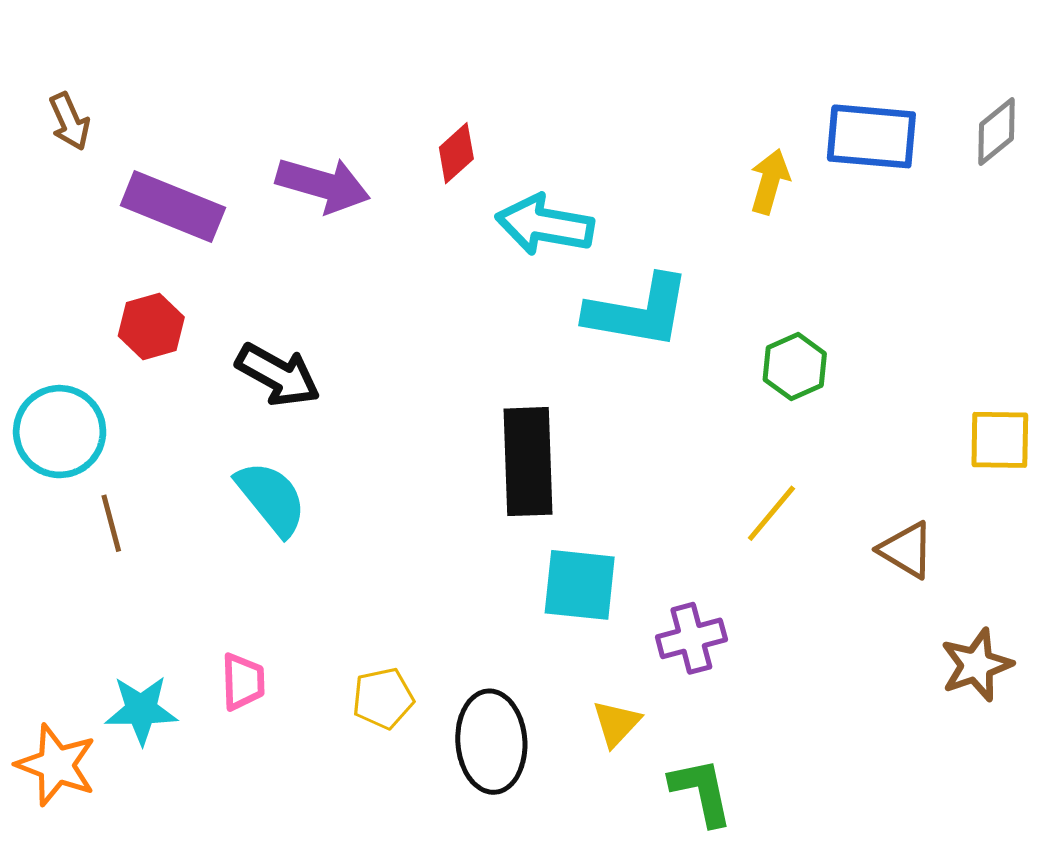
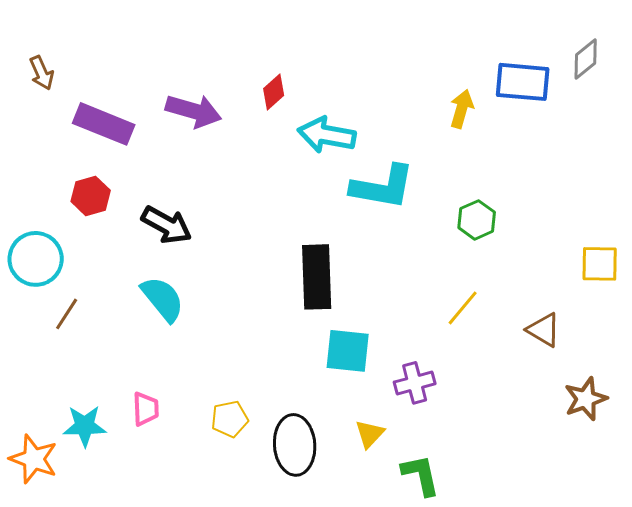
gray diamond: (996, 131) -> (586, 59), moved
brown line: (111, 523) -> (67, 314), turned 48

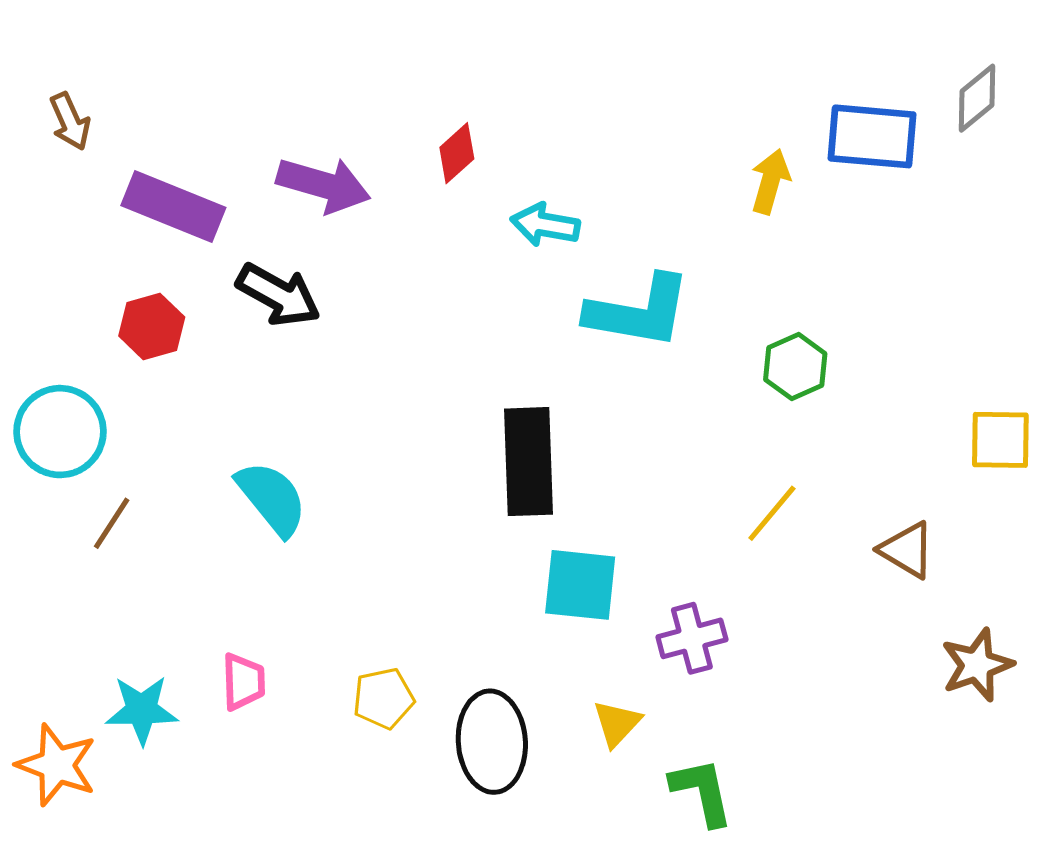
cyan arrow: (327, 135) -> (545, 225), size x0.7
black arrow: (167, 225) -> (278, 295), moved

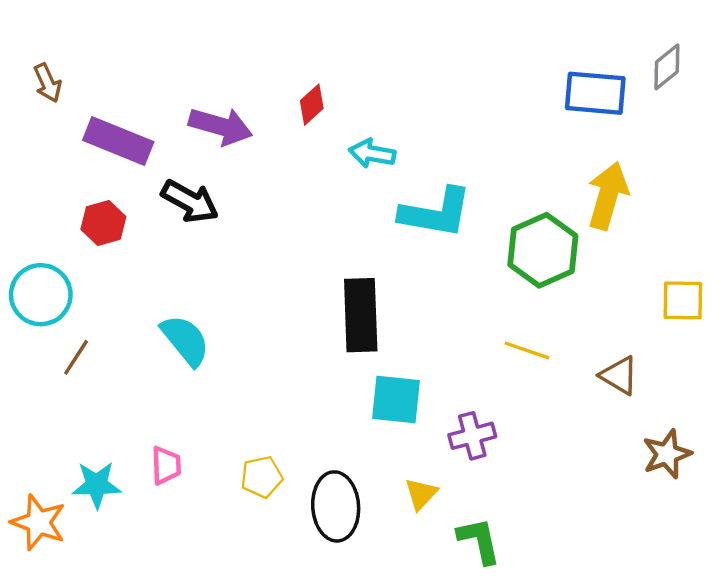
yellow arrow: (770, 181) -> (608, 196), moved, size x1.5
green hexagon: (795, 367) -> (543, 250), size x1.6
yellow line: (772, 513) -> (527, 350), turned 69

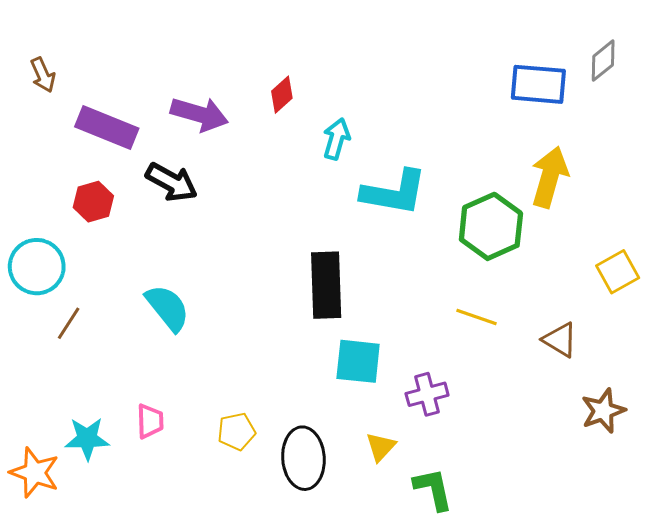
cyan arrow: (372, 154) -> (336, 139), turned 96
yellow square: (683, 300) -> (618, 272), turned -30

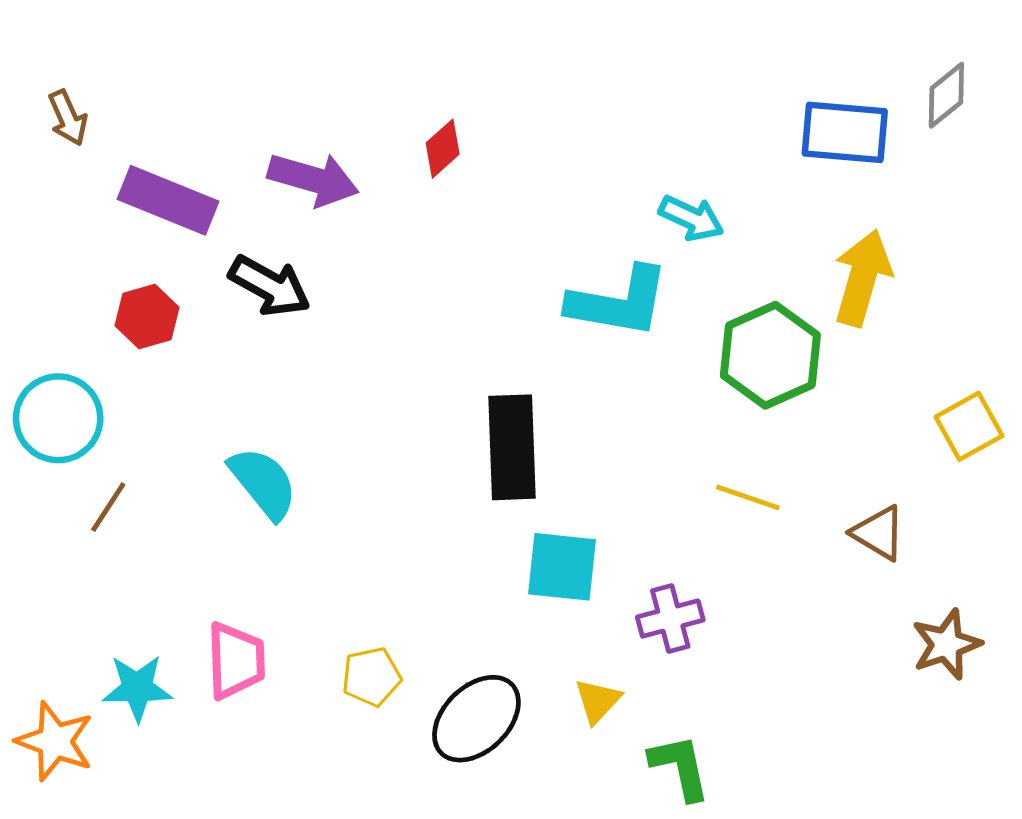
cyan arrow: (336, 139) -> (691, 218), moved, turned 99
pink trapezoid: (150, 421) -> (236, 661), size x1.4
black ellipse: (303, 458) -> (476, 719), turned 50

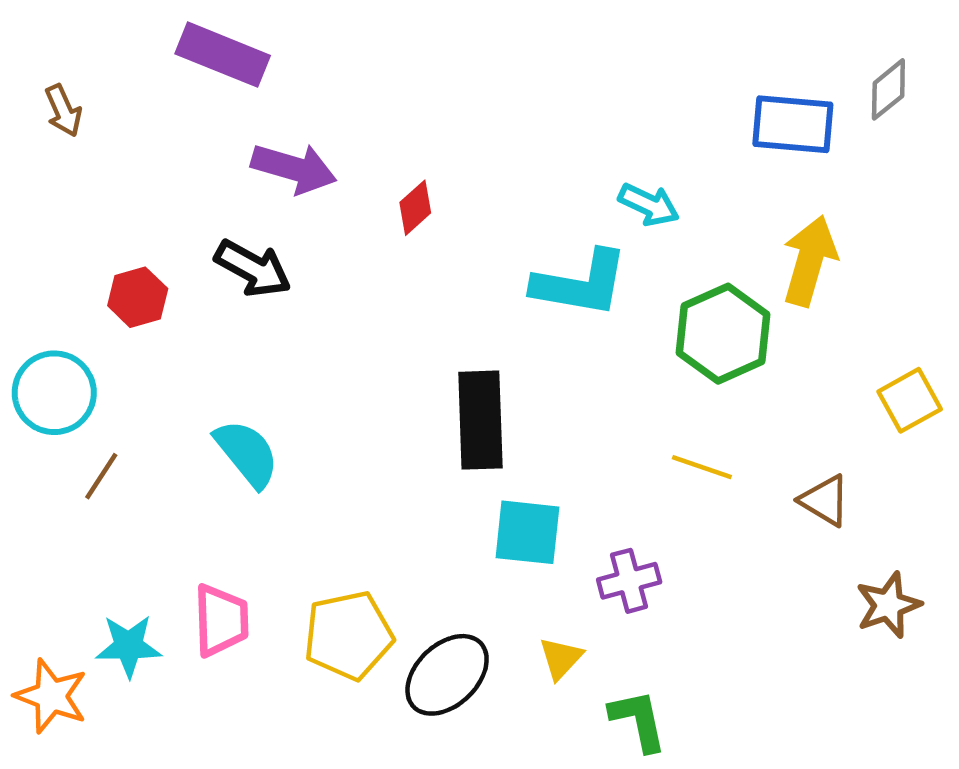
red diamond: (443, 149) -> (415, 208), moved
purple rectangle: (168, 200) -> (223, 55), moved
yellow pentagon: (371, 677) -> (348, 635), size x1.6

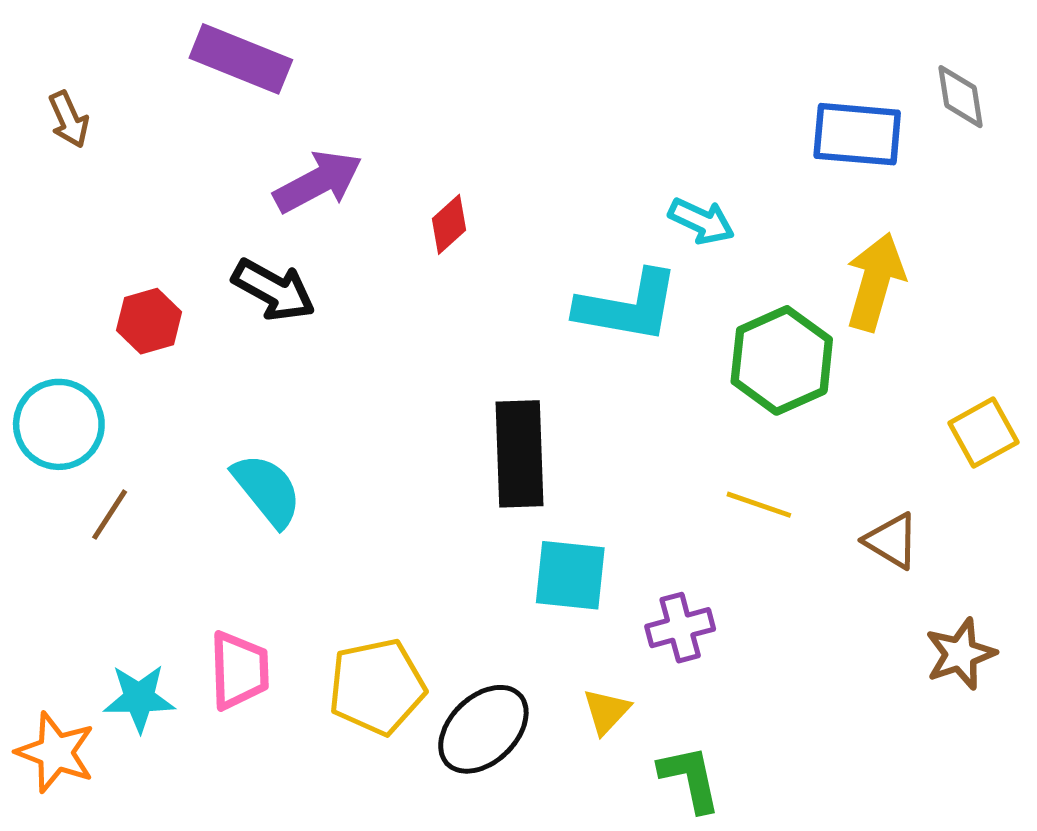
gray diamond: (888, 89) -> (960, 97), turned -60
purple arrow: (294, 168) -> (318, 182), turned -44

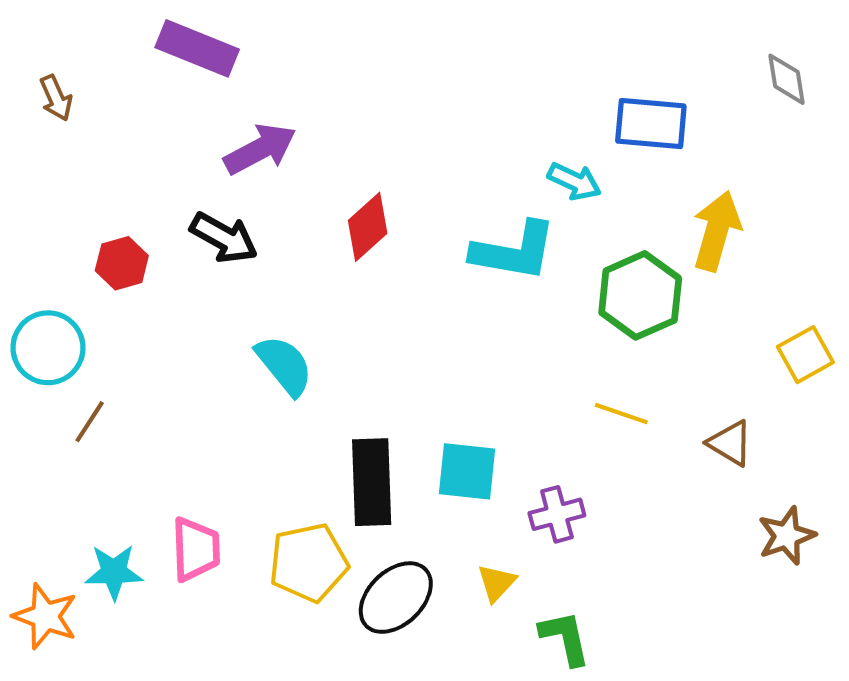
blue rectangle: (857, 134) -> (651, 124), moved
red diamond: (449, 224) -> (368, 227), moved, size x1.4
black rectangle: (519, 454) -> (372, 482), moved
cyan semicircle: (267, 490) -> (284, 365), moved

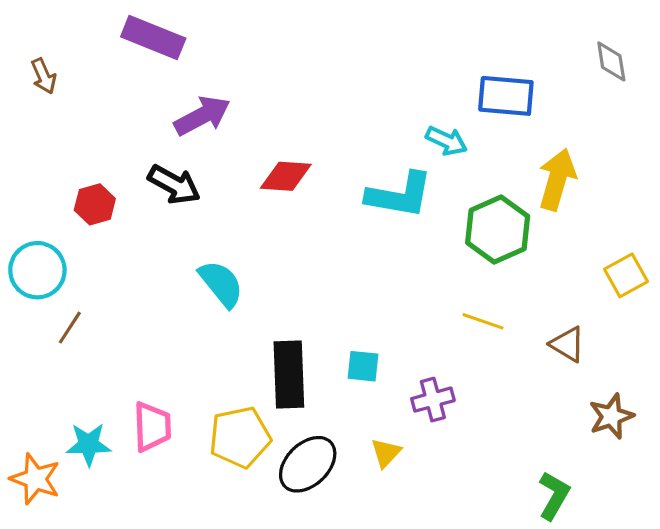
red diamond: (368, 227) -> (286, 176), turned 46
cyan square: (467, 471) -> (363, 366), size x0.7
green L-shape: (565, 638) -> (554, 496), moved, turned 42

